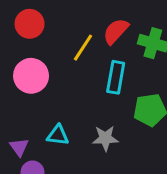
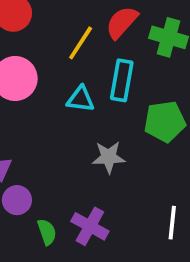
cyan triangle: (58, 135) -> (81, 99), moved

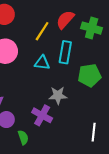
purple cross: (90, 226) -> (42, 115), moved

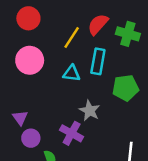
gray star: (58, 95) -> (90, 111), turned 30

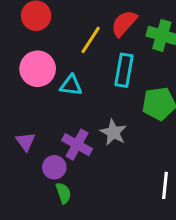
cyan triangle: (72, 73) -> (71, 85), moved
purple cross: (72, 133) -> (77, 145), moved
purple circle: (31, 138) -> (54, 167), moved

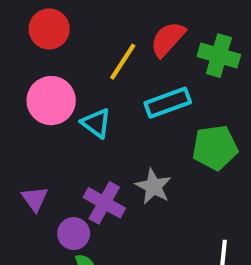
cyan rectangle: (124, 70) -> (168, 103), turned 60
cyan triangle: (71, 85) -> (96, 123), turned 30

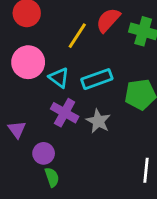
cyan rectangle: (168, 103) -> (97, 79), moved
purple cross: (104, 203) -> (65, 113), moved

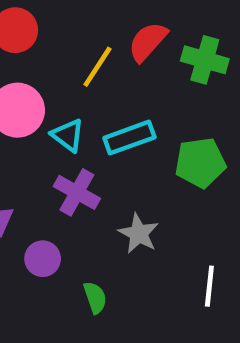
gray star: (98, 121) -> (139, 234), moved
green semicircle: (52, 177) -> (95, 298), moved

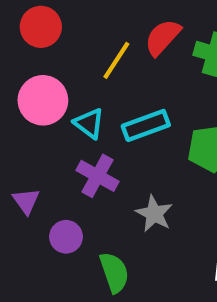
green semicircle: (95, 298) -> (114, 272), size x1.4

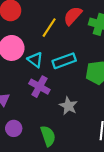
purple circle: (66, 237) -> (14, 128), moved

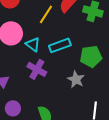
gray star: (68, 106) -> (76, 79), moved

